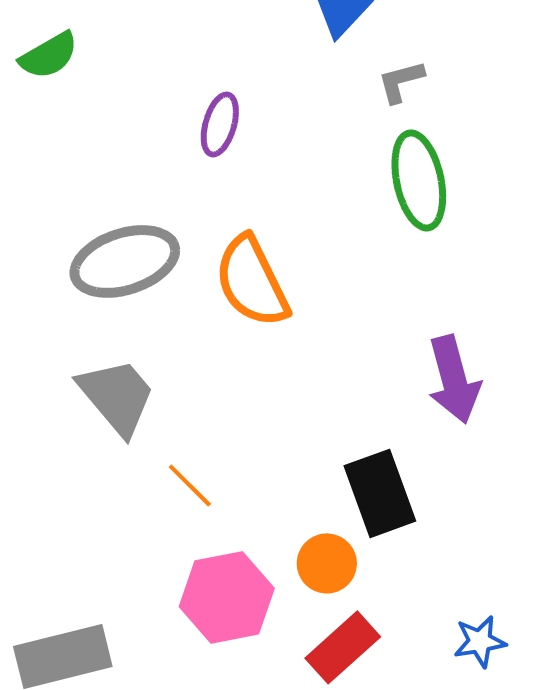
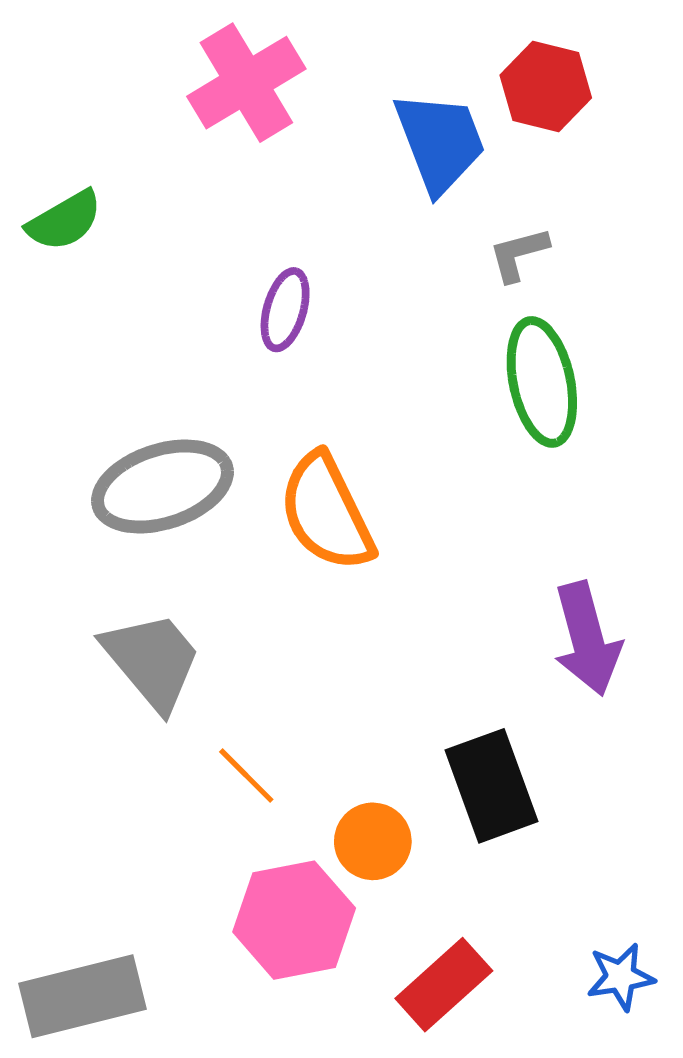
orange circle: (327, 563) -> (373, 841), moved

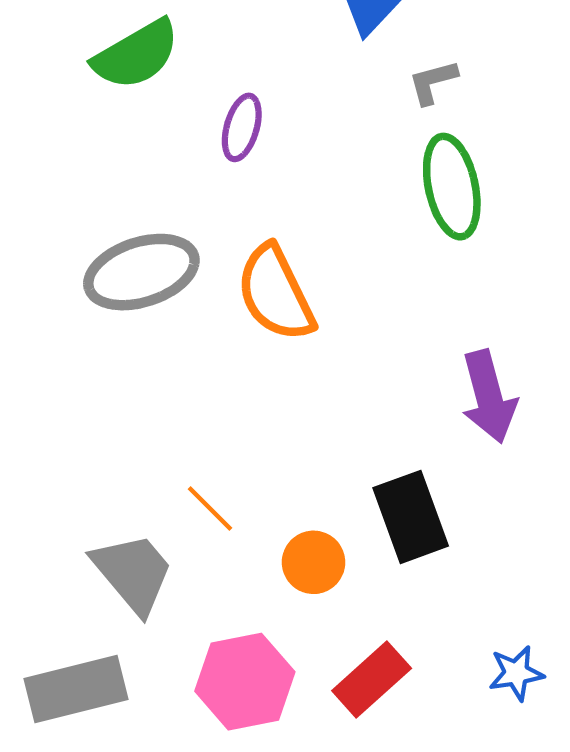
green semicircle: (64, 221) -> (136, 55), moved, size x1.4
gray trapezoid: (152, 661) -> (133, 573), moved
pink hexagon: (294, 920) -> (245, 682), moved

